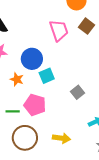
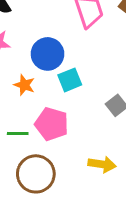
yellow arrow: (61, 138) -> (102, 164), moved

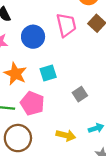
blue circle: (48, 54) -> (33, 37), moved
orange star: (24, 85) -> (15, 74), size x1.5

